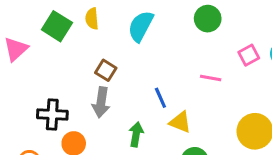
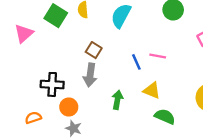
pink line: (211, 78) -> (158, 56), moved
blue line: (160, 98) -> (136, 62), moved

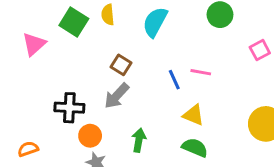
gray arrow: (90, 75) -> (117, 96), turned 35
green arrow: (117, 100) -> (139, 140), moved
green semicircle: (165, 116) -> (195, 148), moved
orange semicircle: (33, 118) -> (28, 149), moved

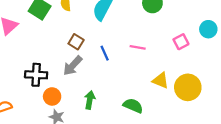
pink square: (260, 50) -> (181, 42), moved
blue line: (174, 80) -> (105, 53), moved
yellow triangle: (193, 115) -> (160, 81), moved

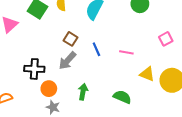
pink line: (138, 47) -> (126, 52), moved

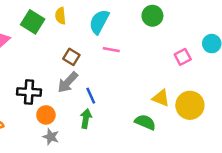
blue line: (96, 49) -> (91, 96), moved
pink line: (126, 52) -> (111, 50), moved
green semicircle: (122, 97) -> (145, 122), moved

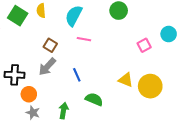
blue line: (91, 96) -> (77, 75), moved
green arrow: (86, 119) -> (64, 111), moved
green semicircle: (145, 122) -> (94, 99), moved

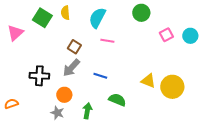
pink square: (144, 45) -> (166, 35), moved
blue line: (77, 75) -> (100, 76), turned -48
orange circle: (29, 94) -> (64, 95), moved

